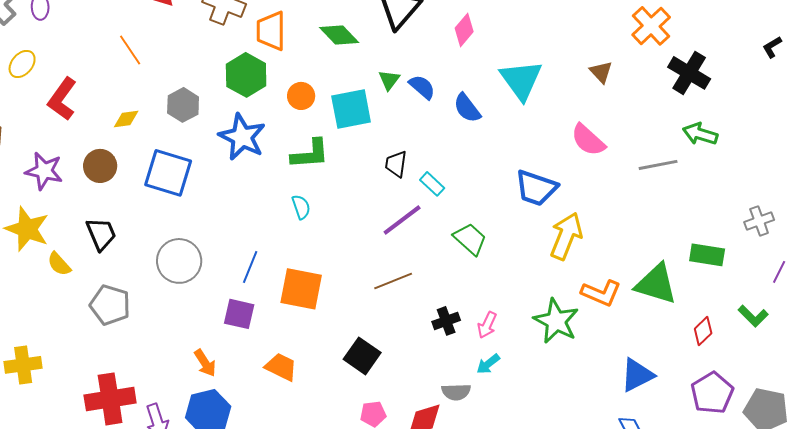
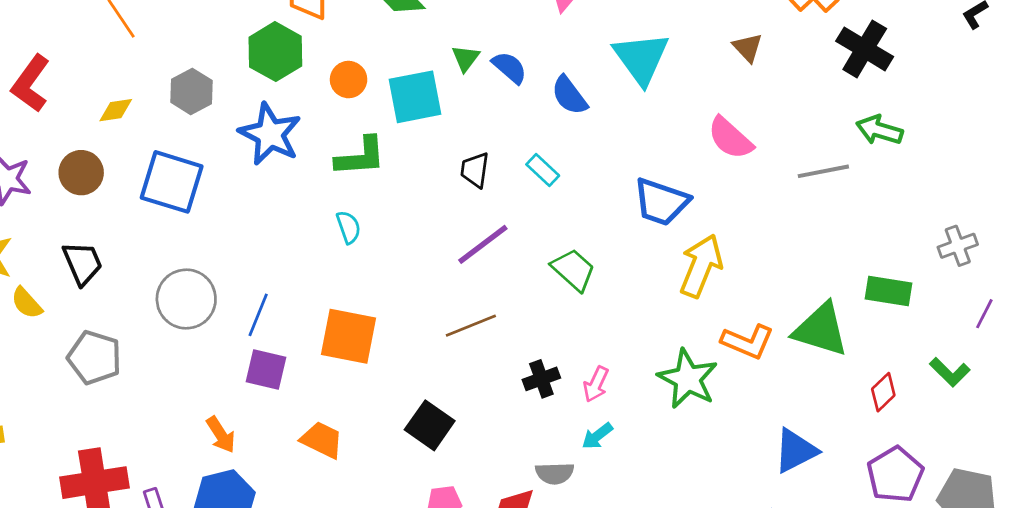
cyan rectangle: (432, 184) -> (543, 170), moved
blue line: (250, 267) -> (258, 315), moved

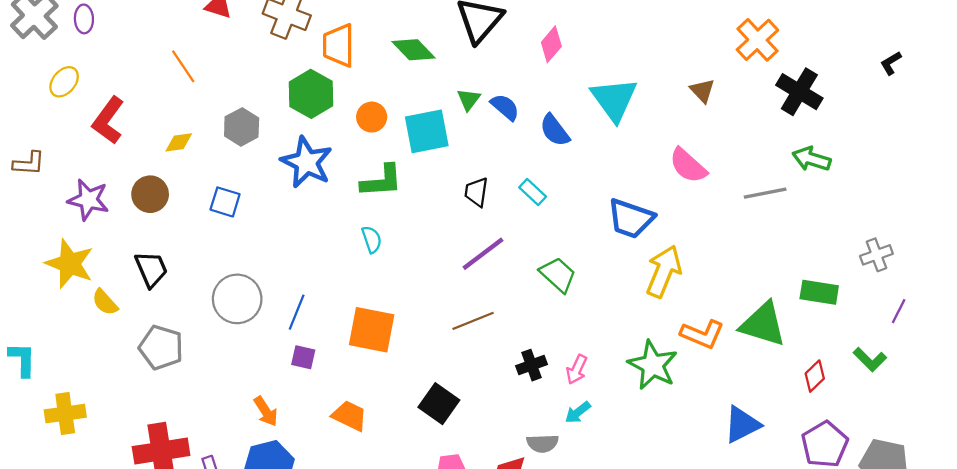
blue square: (172, 182) -> (225, 202), size x0.6
purple square: (266, 370) -> (303, 357), size x0.7

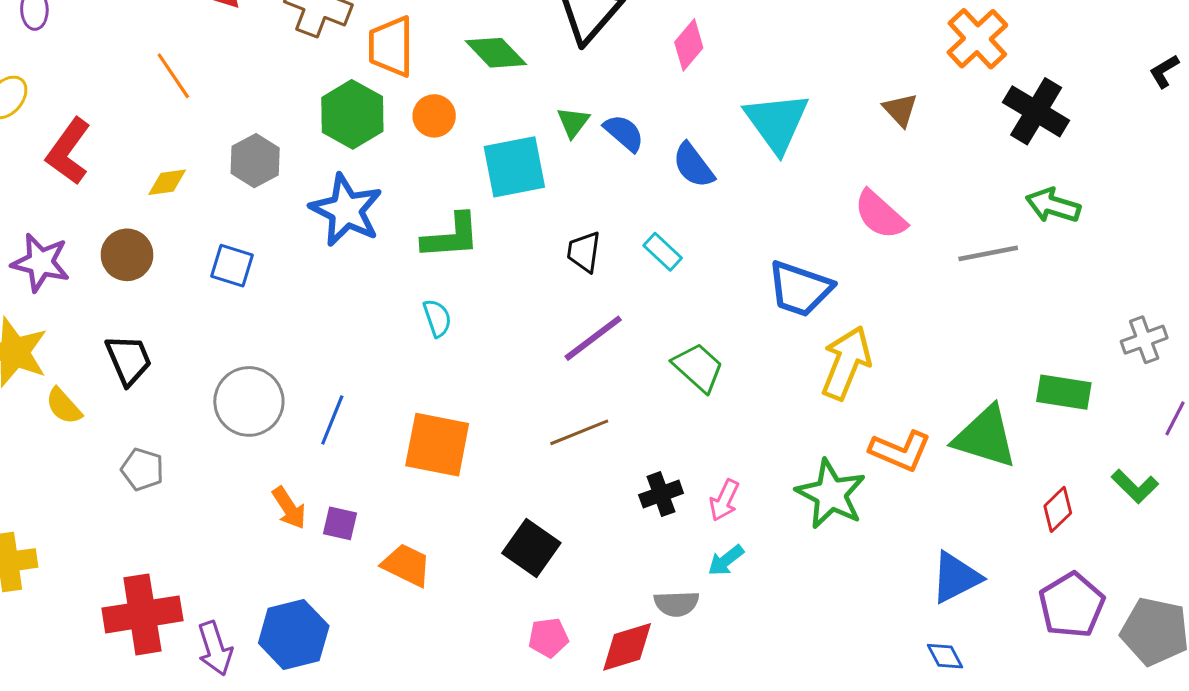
orange circle: (372, 117) -> (434, 116), moved
gray pentagon: (161, 347) -> (142, 469), size x0.7
purple square: (303, 357) -> (340, 523), moved
orange arrow: (266, 411) -> (289, 508), moved

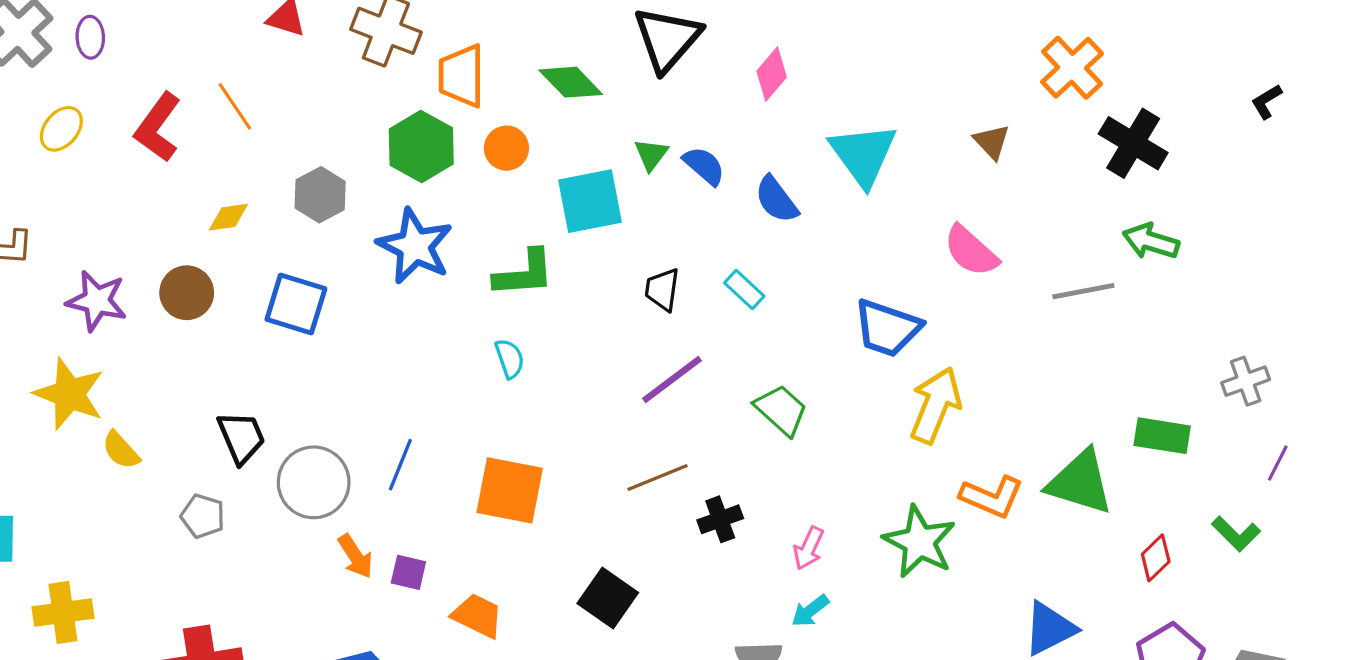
red L-shape: (68, 151) -> (158, 127), moved
blue square: (232, 266) -> (296, 304), size x1.4
black trapezoid: (129, 360) -> (241, 437), moved
gray circle: (249, 401) -> (314, 482), moved
black cross: (661, 494) -> (720, 519), moved

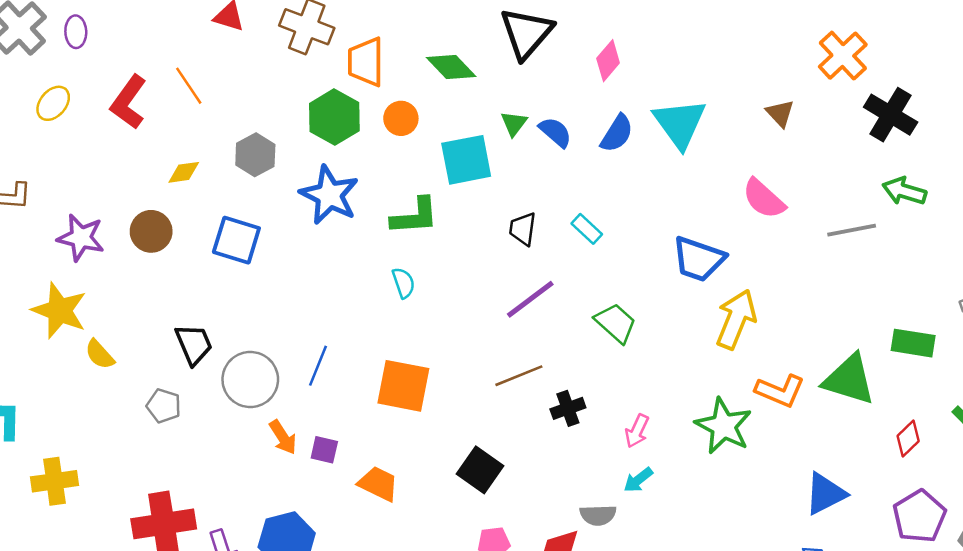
blue semicircle: (776, 200) -> (617, 133), moved, turned -111

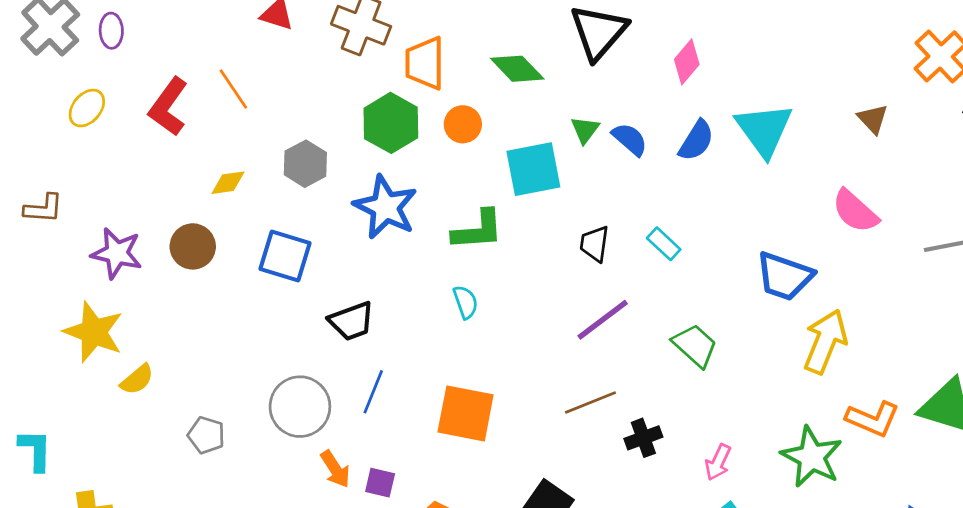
black trapezoid: (194, 344) -> (352, 321), moved, turned 93
yellow semicircle: (100, 354) -> (137, 379), turned -88

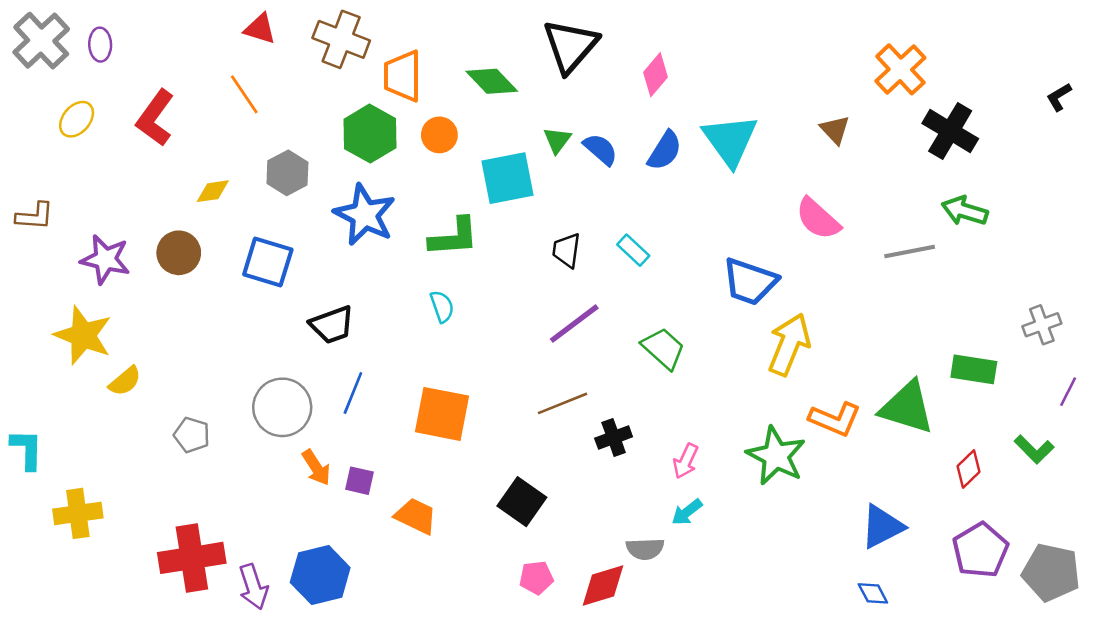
orange line: (233, 89) -> (244, 94), moved

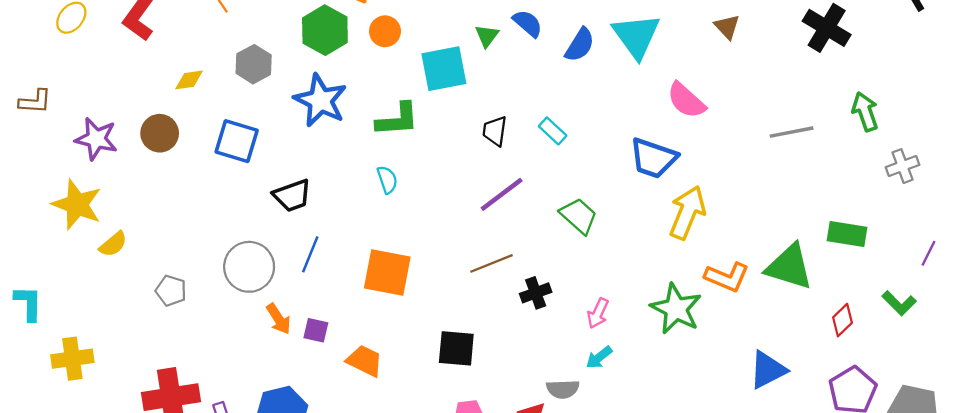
blue semicircle: (600, 149) -> (528, 23), moved
green arrow: (965, 211) -> (865, 112), moved, turned 54
pink semicircle: (818, 219) -> (686, 100), moved
gray cross: (1042, 325) -> (902, 166), moved
black square: (522, 502) -> (456, 348), turned -30

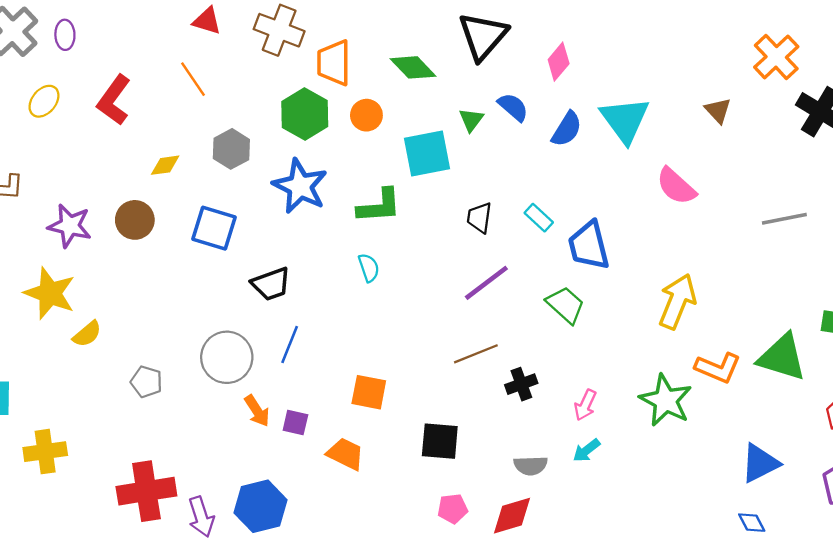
blue trapezoid: (653, 158) -> (589, 246), moved, turned 57
orange square: (387, 272) -> (369, 392), moved, size x0.7
gray semicircle: (563, 389) -> (531, 466), moved

